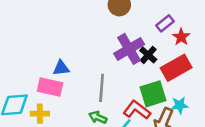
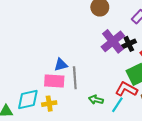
black cross: (148, 55) -> (129, 44), turned 32
gray line: (102, 88) -> (75, 78), moved

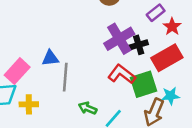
pink rectangle: (54, 81) -> (17, 71), moved, turned -60
red L-shape: (126, 89) -> (122, 74), moved

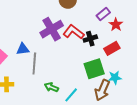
purple cross: (119, 39) -> (52, 29), moved
red rectangle: (167, 58) -> (112, 48), size x0.7
red L-shape: (122, 74) -> (74, 32), moved

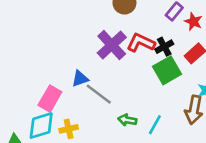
gray line: (34, 63) -> (99, 94), turned -45
green square: (94, 69) -> (167, 70), moved

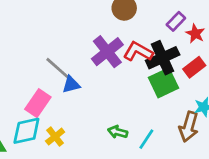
black cross: (164, 47) -> (163, 58), size x1.6
gray line: (99, 94) -> (58, 69), moved
yellow cross: (69, 129) -> (55, 137), turned -30

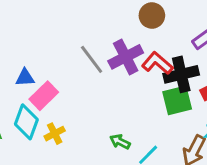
gray line: (58, 69) -> (92, 59), moved
blue triangle: (71, 85) -> (25, 78), moved
cyan diamond: (26, 131) -> (26, 122), turned -68

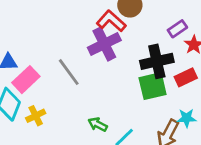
gray line: (92, 59) -> (69, 72), moved
red L-shape: (157, 63) -> (111, 21), moved

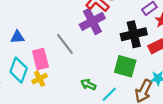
pink rectangle: (26, 80) -> (40, 59), moved, turned -60
green square: (153, 86) -> (125, 66), moved, turned 30

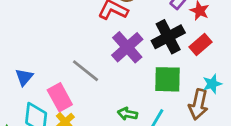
purple cross: (92, 21) -> (127, 47), moved
blue triangle: (17, 37) -> (24, 77), turned -32

